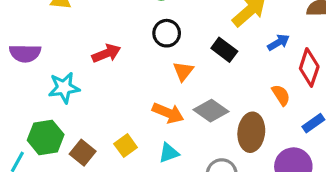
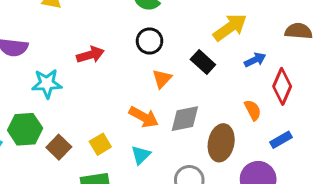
gray diamond: (211, 111) -> (185, 119), turned -52
cyan triangle: (169, 153) -> (141, 155), turned -30

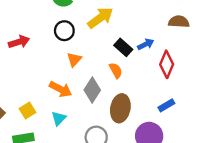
yellow arrow: (230, 27) -> (100, 18), moved
black rectangle: (203, 62) -> (123, 47), moved
orange semicircle: (253, 110) -> (116, 70), moved
gray diamond: (185, 119) -> (92, 90), turned -45

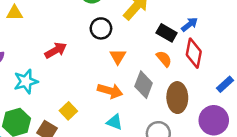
red diamond: (167, 64) -> (194, 53), moved
yellow square: (28, 110) -> (68, 111), moved
cyan triangle: (59, 118) -> (115, 122), turned -42

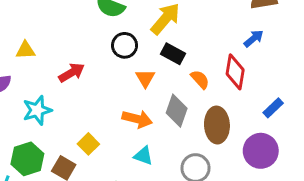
yellow triangle: (15, 13) -> (25, 50), moved
blue arrow: (190, 24) -> (254, 38), moved
black rectangle: (167, 33) -> (173, 54), moved

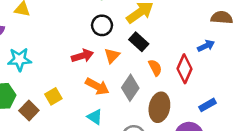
red arrow: (72, 73) -> (82, 56), moved

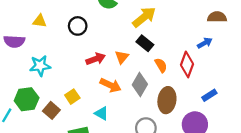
black circle: (102, 25) -> (78, 26), moved
cyan triangle: (95, 117) -> (101, 113), moved

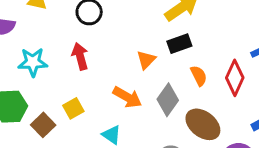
black rectangle: (145, 43) -> (179, 44), turned -63
red arrow: (96, 59) -> (80, 56), moved, turned -90
brown ellipse: (167, 100) -> (203, 124), turned -65

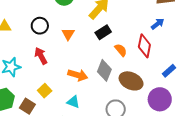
orange triangle: (146, 60) -> (68, 34), moved

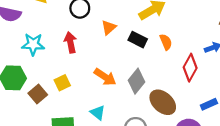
black rectangle: (103, 32) -> (138, 40), moved, turned 42
orange semicircle: (121, 50) -> (166, 42), moved
cyan triangle: (73, 102) -> (98, 113), moved

